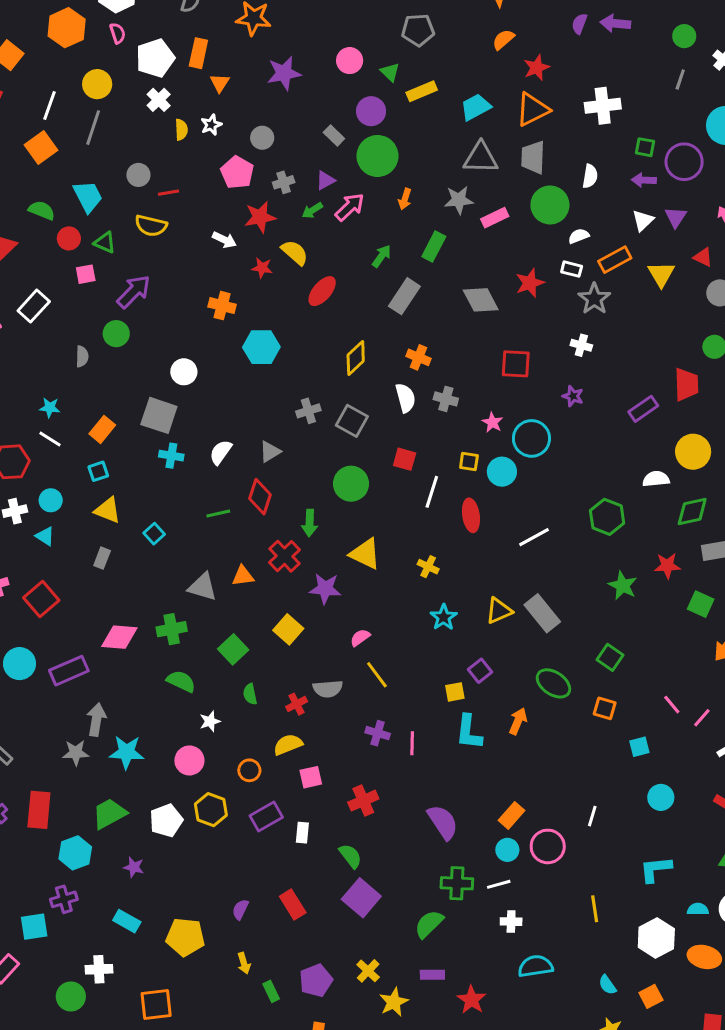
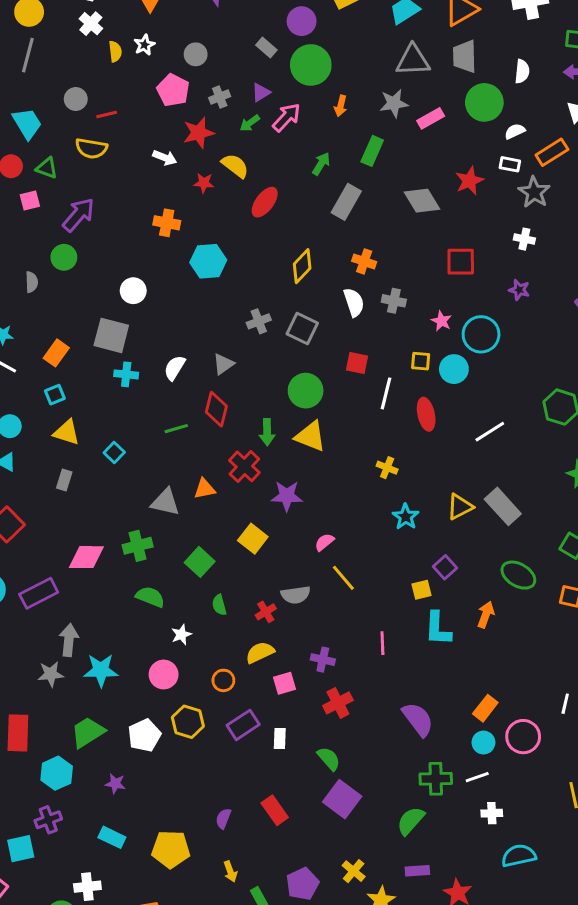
yellow triangle: (365, 554) -> (310, 436), moved
purple cross: (378, 733) -> (323, 660), moved

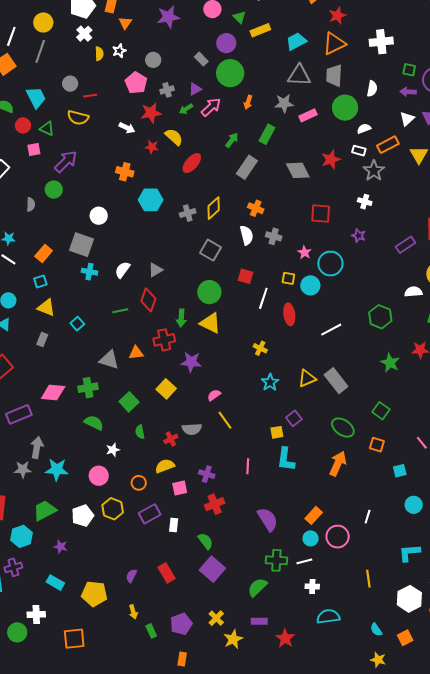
gray cross: (259, 321) -> (188, 213), moved
red cross: (244, 466) -> (164, 340), turned 30
orange arrow: (486, 615) -> (338, 464), moved, size x1.4

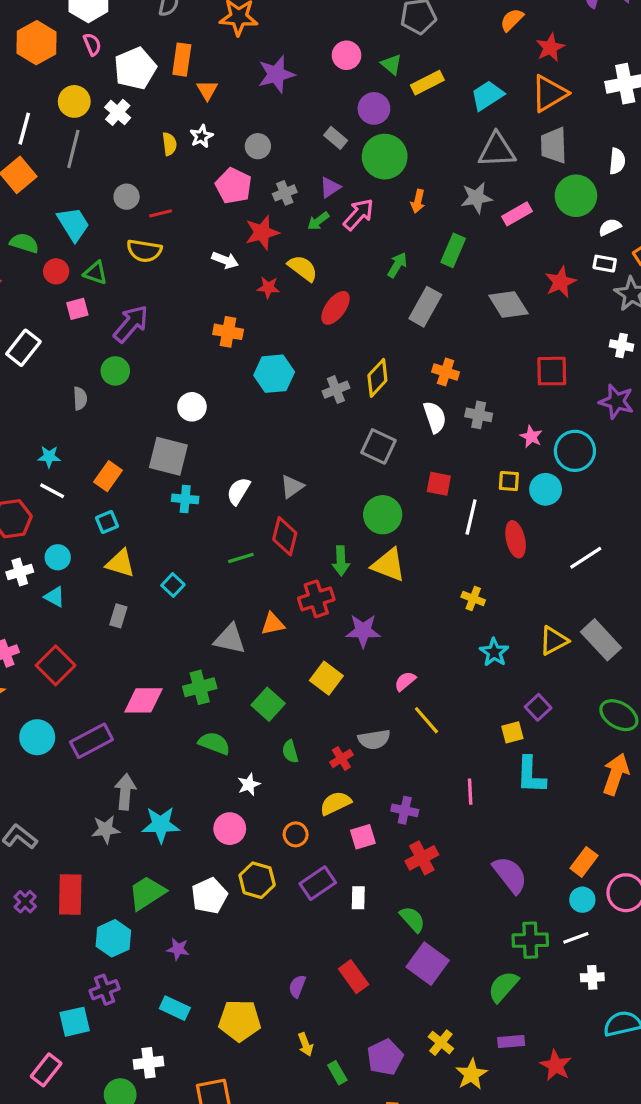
white cross: (84, 34) -> (118, 112), moved
purple star: (359, 236) -> (616, 401), size x1.5

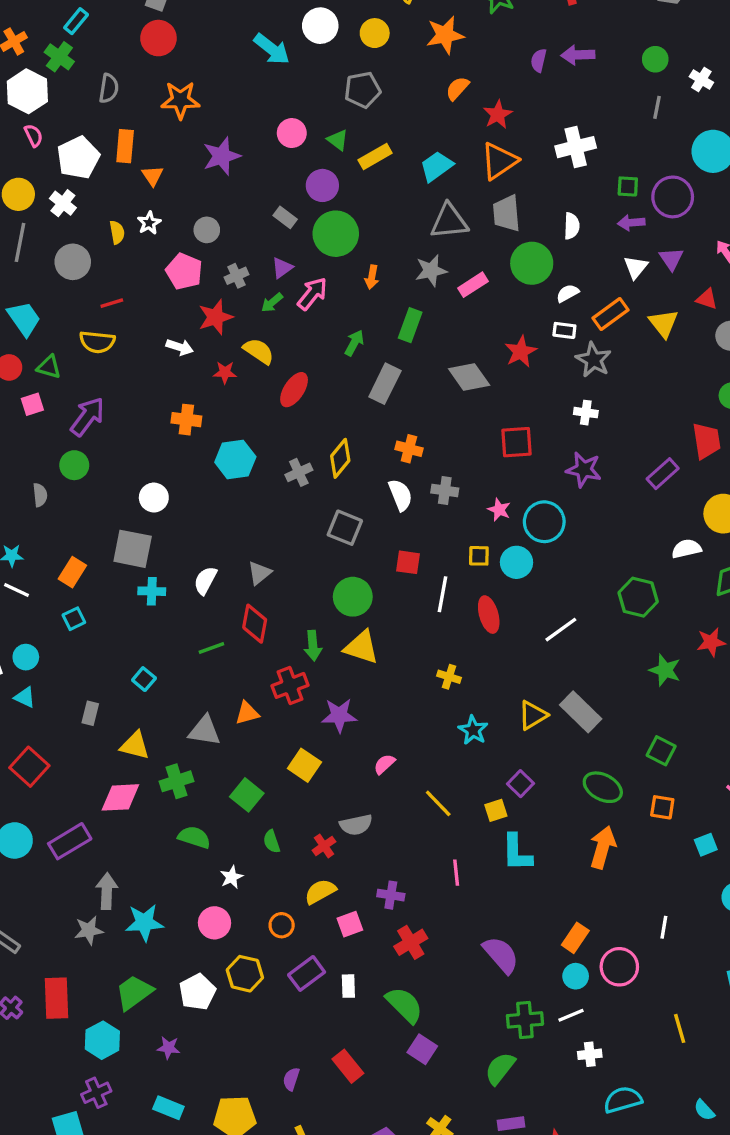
gray circle: (127, 197) -> (73, 262), moved, size x1.4
yellow triangle: (120, 563) -> (135, 745), moved
yellow line: (426, 720) -> (438, 803), moved
green semicircle: (412, 919) -> (404, 1005), size x1.4
purple square: (428, 964) -> (422, 1049), size x0.7

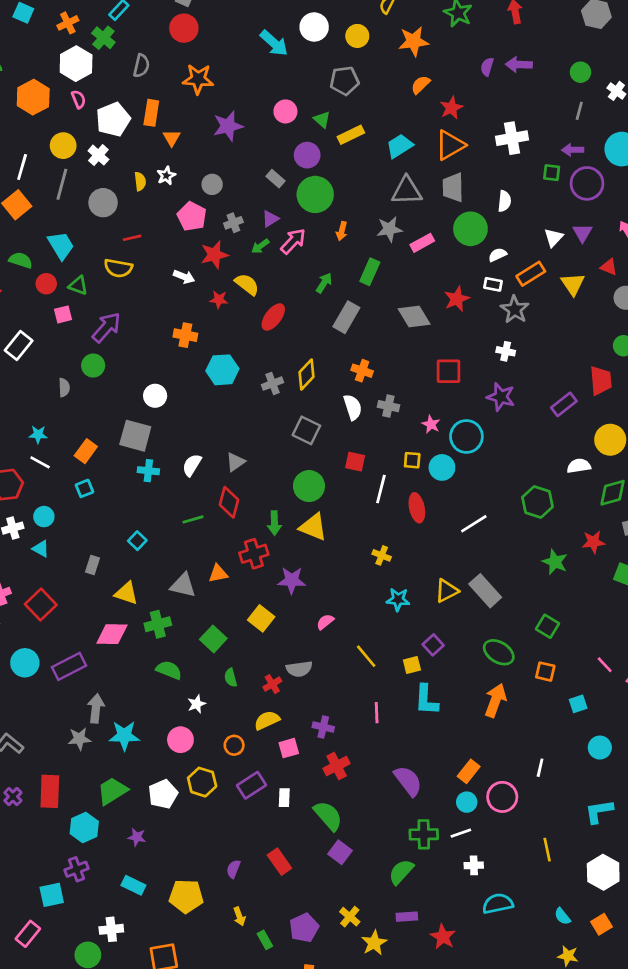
purple arrow: (631, 223) -> (573, 150), moved
cyan star: (473, 730) -> (398, 599), turned -30

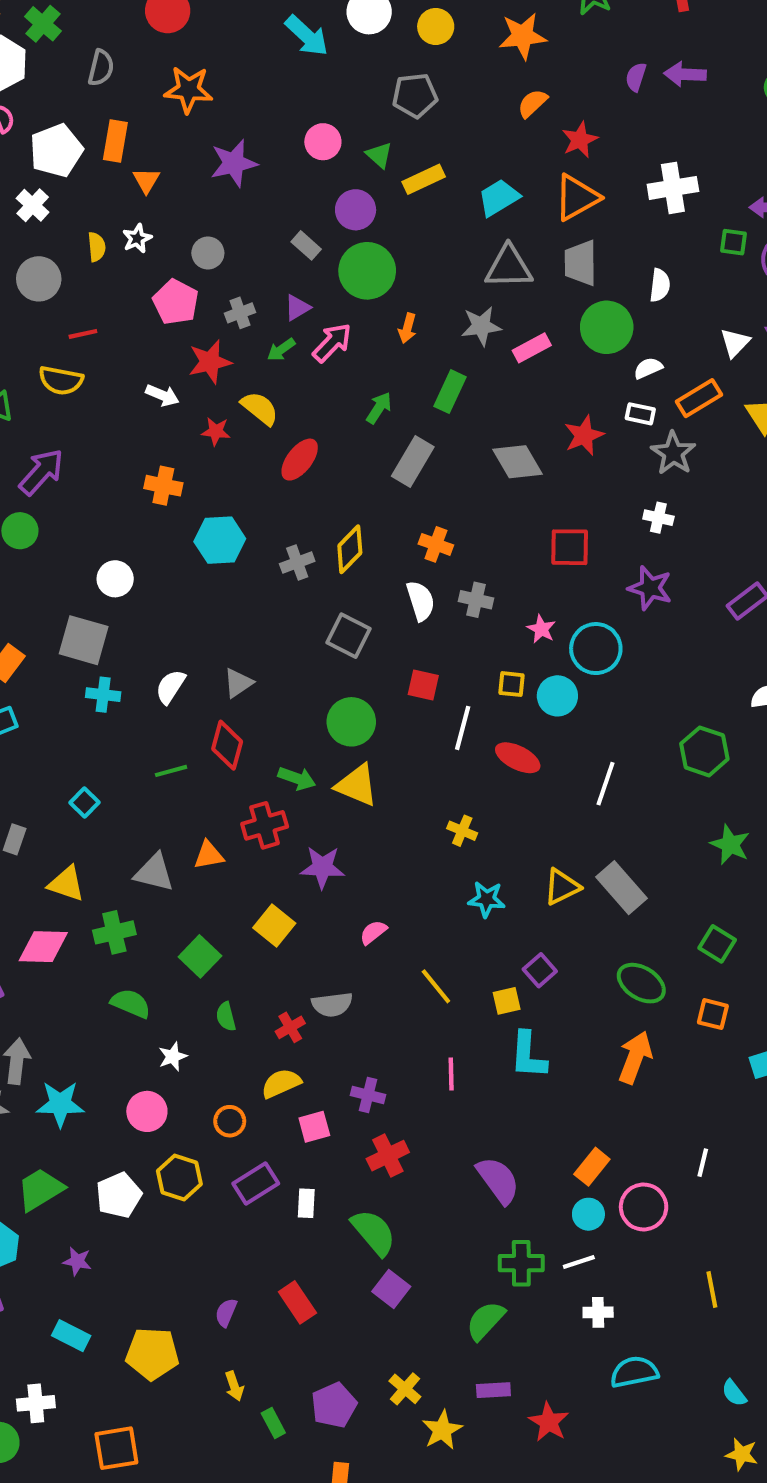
red ellipse: (417, 508) -> (518, 758), turned -52
green arrow: (274, 523) -> (297, 778), turned -70
white line: (474, 524) -> (605, 784), turned -40

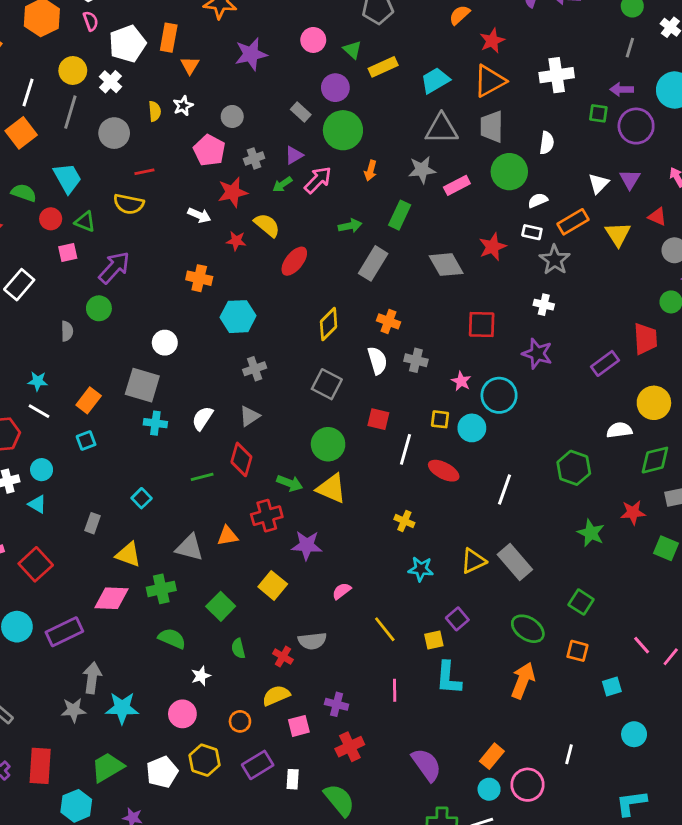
green arrow: (379, 408) -> (350, 226), turned 45
gray cross: (297, 562) -> (255, 369), moved
red cross: (290, 1027) -> (283, 657), turned -30

